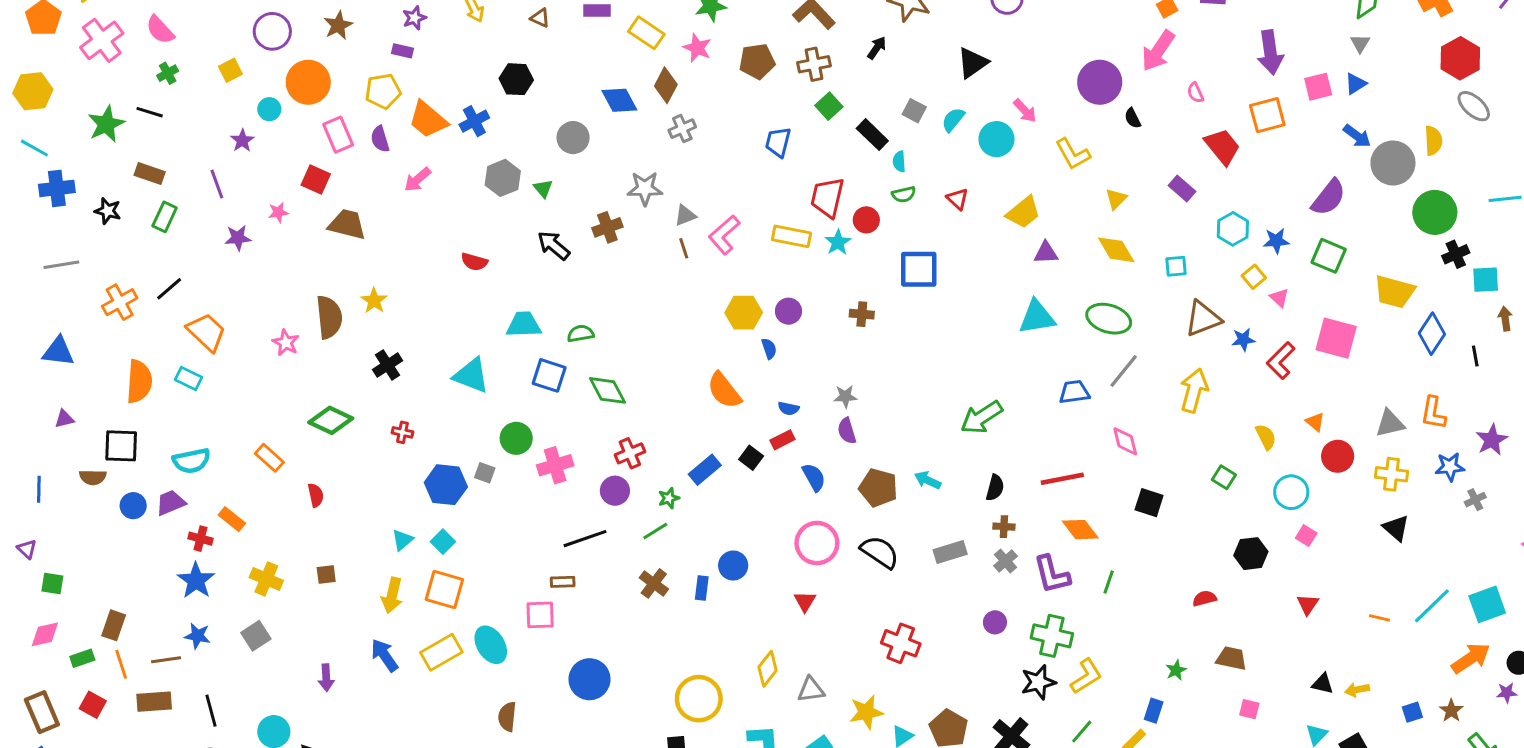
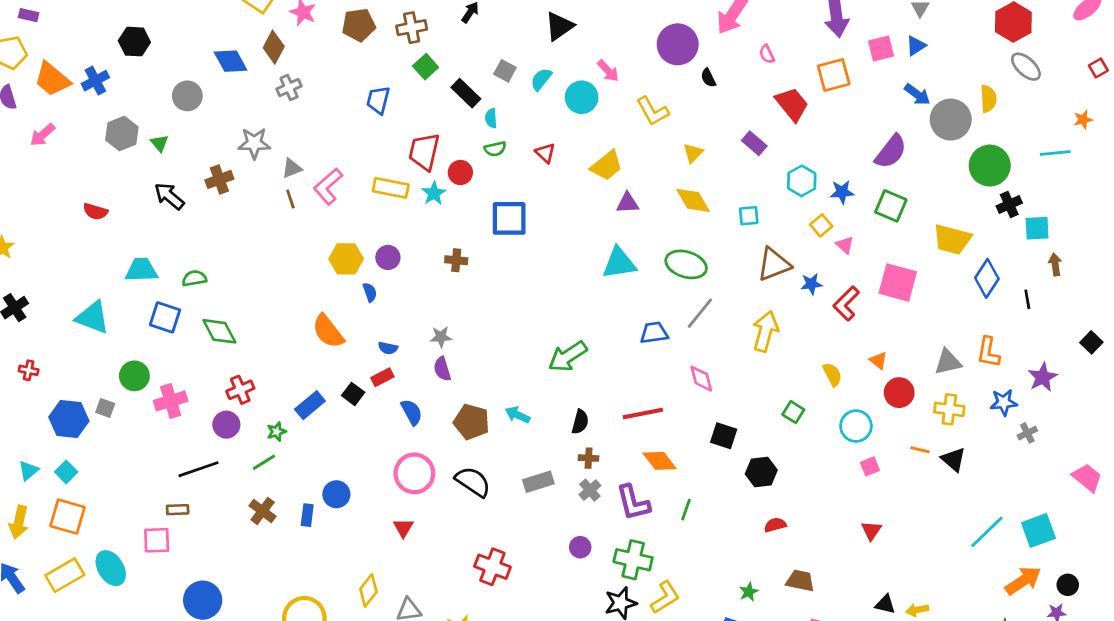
pink square: (1306, 536) -> (870, 466), turned 36
black hexagon: (1251, 554) -> (761, 472), moved
orange line: (1379, 618) -> (920, 450), moved

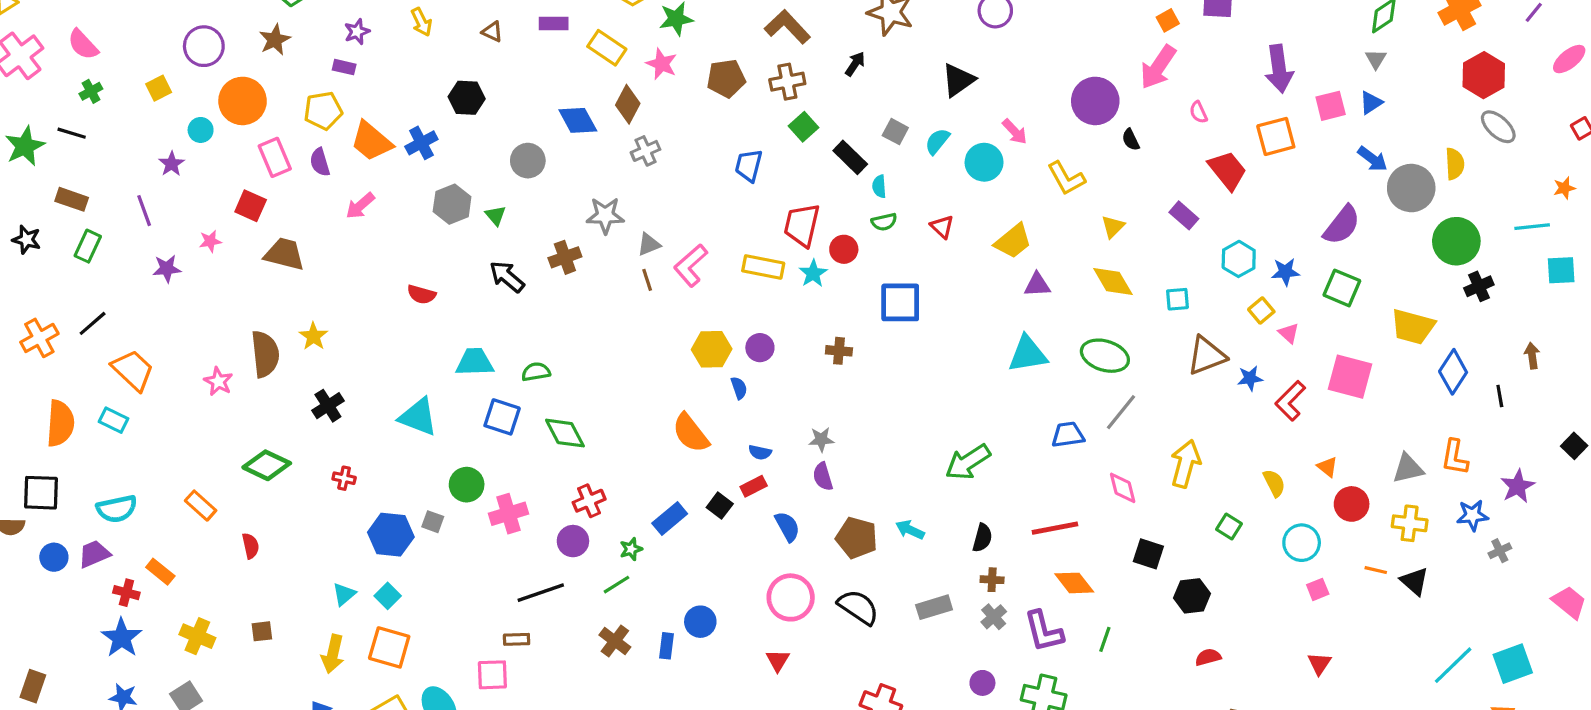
cyan square: (1037, 228) -> (1561, 270), moved
yellow arrow: (765, 331) -> (1186, 464), moved

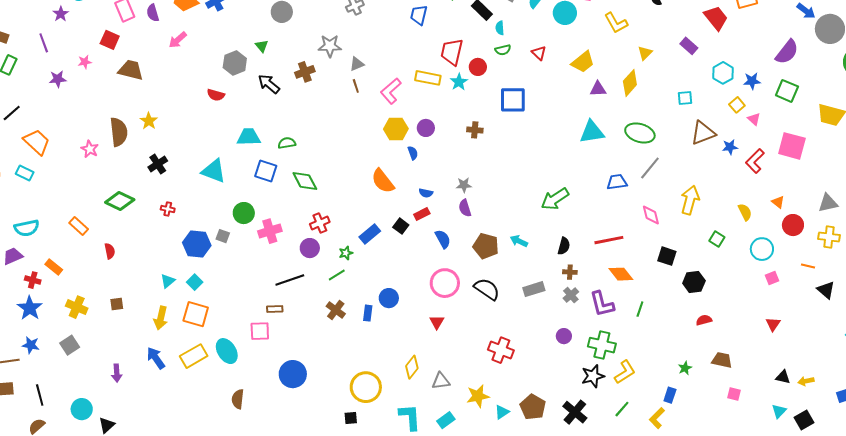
gray hexagon: (452, 204) -> (235, 63), moved
pink L-shape: (691, 265) -> (391, 91), moved
yellow diamond: (1113, 282) -> (630, 83), moved, turned 72
black triangle: (1414, 581) -> (826, 290), moved

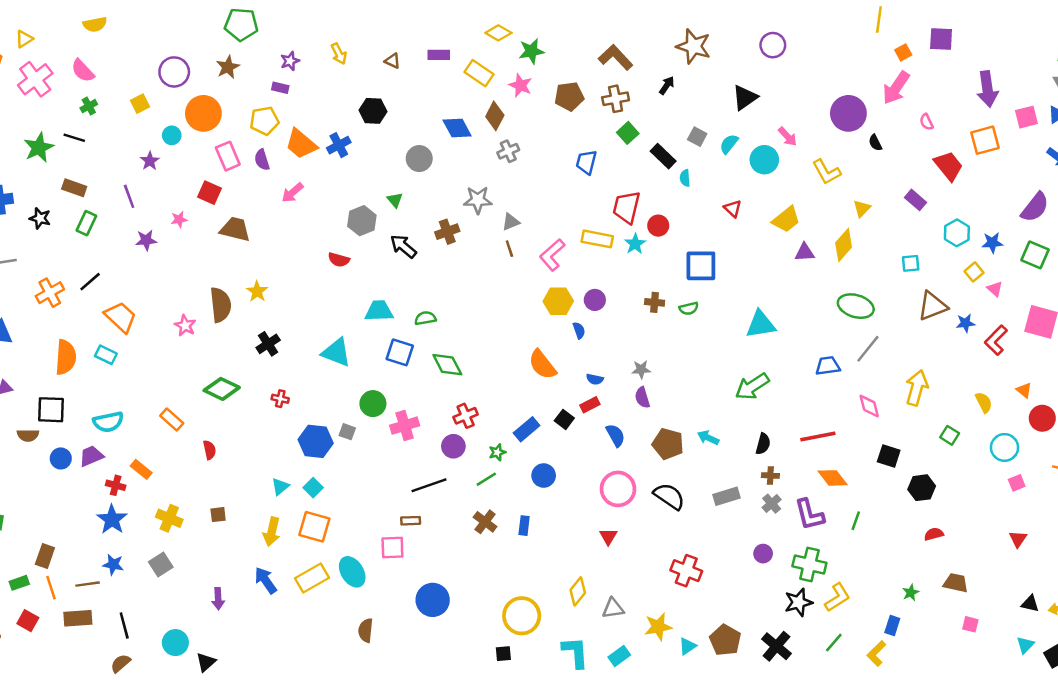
green semicircle: (503, 50) -> (689, 308), moved
cyan triangle: (592, 132) -> (761, 324), moved
blue circle: (389, 298) -> (544, 476), moved

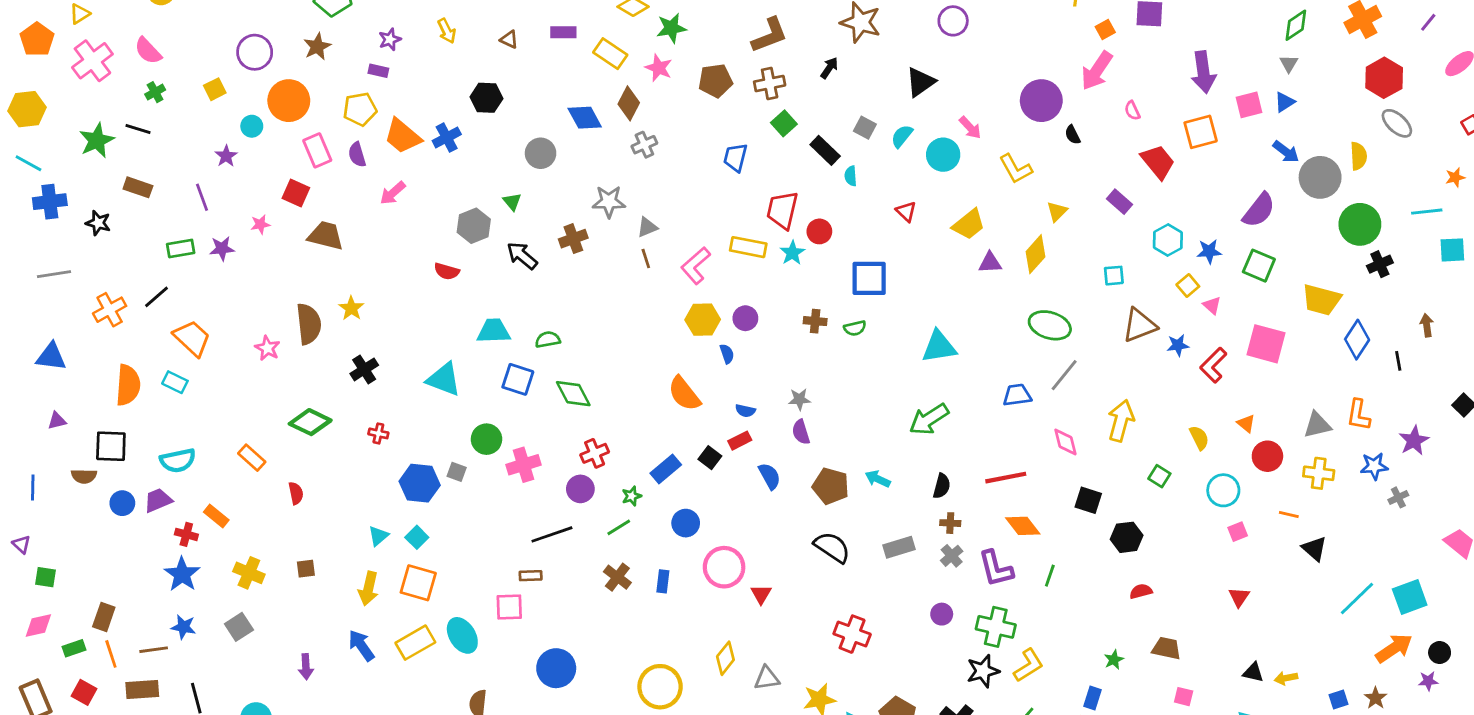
brown L-shape: (616, 57) -> (770, 35), turned 112
green rectangle: (86, 223) -> (181, 249), moved, turned 55
pink circle: (618, 489) -> (724, 567), moved

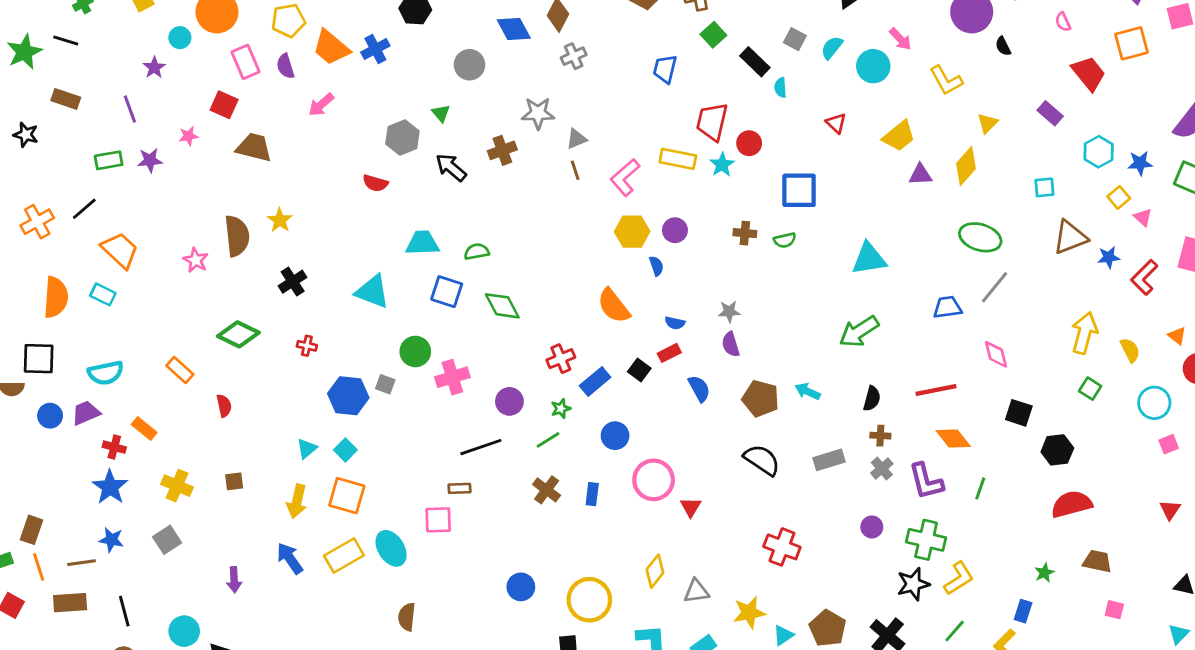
yellow arrow: (1121, 421) -> (1084, 333), moved
red cross: (595, 453) -> (561, 359), moved
red semicircle: (1141, 591) -> (1072, 504), size x1.8
blue circle: (556, 668) -> (521, 587), moved, size x0.7

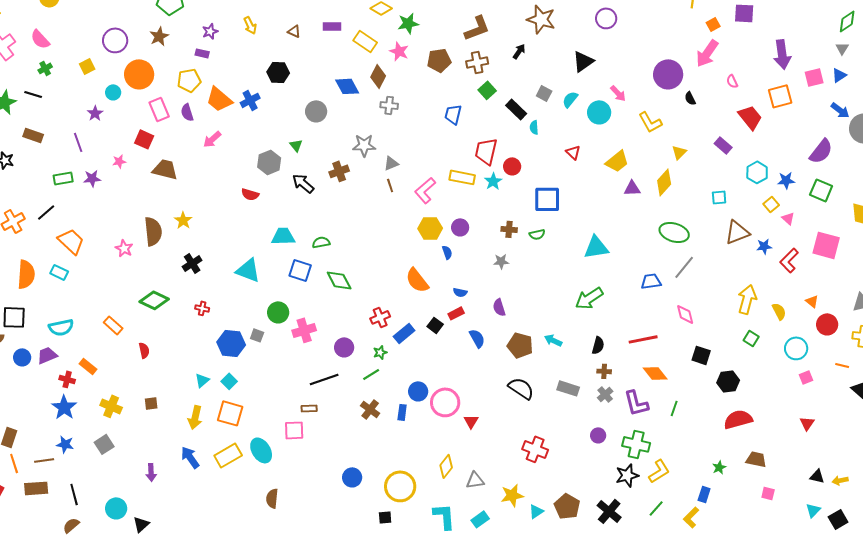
gray cross: (574, 56) -> (389, 105), turned 30
gray star: (729, 312) -> (501, 261), moved
blue circle: (615, 436) -> (418, 391), moved
gray rectangle: (829, 460) -> (568, 388), turned 35

